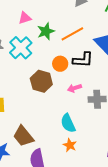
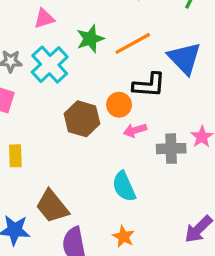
pink triangle: (25, 18) -> (44, 18), moved
orange circle: (60, 64) -> (119, 105), moved
orange star: (70, 145) -> (123, 237), moved

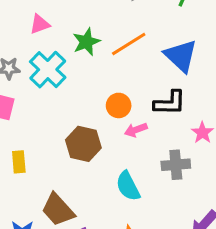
black L-shape: (149, 85) -> (170, 103), moved
brown hexagon: (82, 119) -> (83, 144), moved
gray cross: (171, 149) -> (176, 165), moved

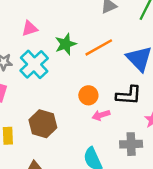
brown hexagon: (83, 144) -> (43, 124), moved

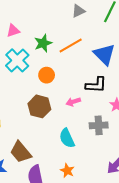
orange circle: (88, 95) -> (47, 75), moved
brown hexagon: (43, 124) -> (39, 106), moved

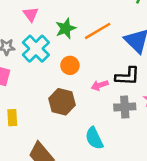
pink triangle: (13, 31) -> (31, 14), turned -48
pink arrow: (73, 102) -> (100, 85), moved
gray cross: (99, 125) -> (125, 107), moved

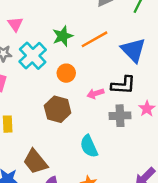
pink triangle: (31, 14) -> (15, 24), moved

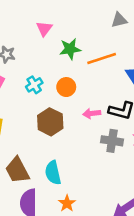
pink triangle: (15, 24) -> (44, 29), moved
cyan cross: (33, 56) -> (34, 85), moved, size x0.6
cyan semicircle: (89, 146) -> (53, 173), moved

